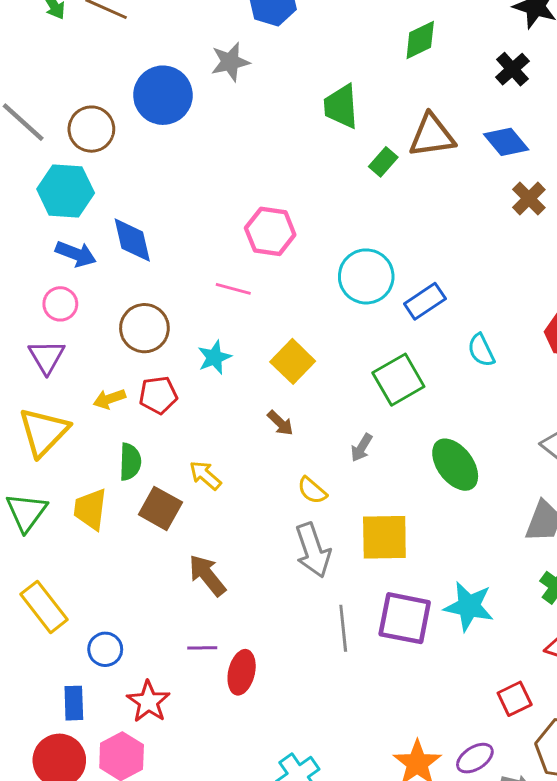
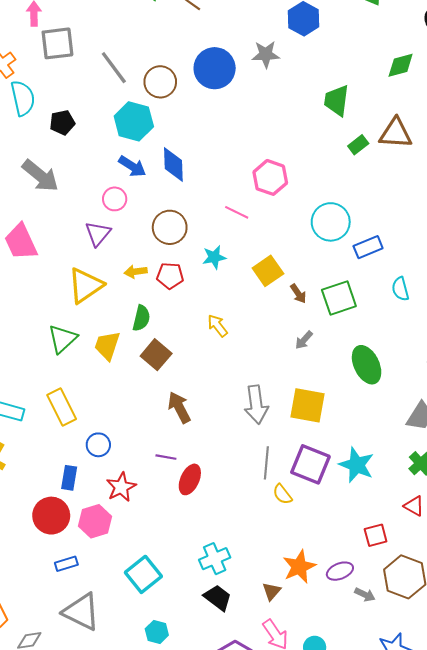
brown arrow: (280, 423) -> (298, 294), moved
yellow arrow: (205, 475) -> (218, 326), moved
yellow semicircle: (312, 490) -> (282, 494), moved

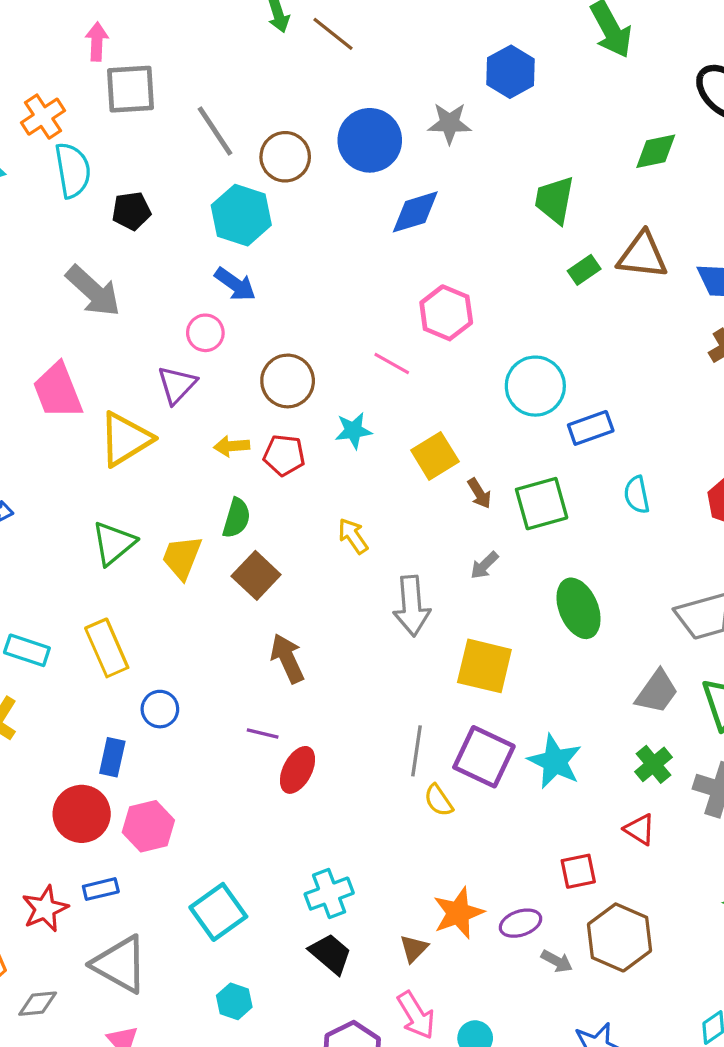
blue diamond: (173, 165) -> (415, 212), moved, turned 72
yellow triangle: (85, 285) -> (125, 439), moved
gray arrow: (256, 405) -> (412, 606), moved
red star: (121, 487) -> (45, 909), moved

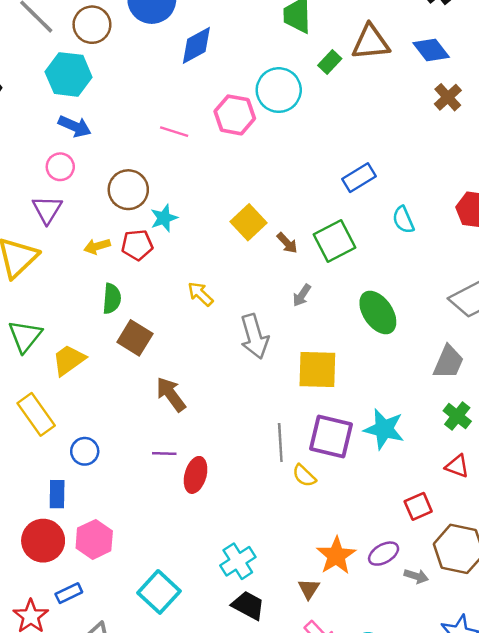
pink line: (392, 363) -> (174, 132), moved
cyan circle: (535, 386) -> (279, 90), moved
cyan star: (353, 431) -> (164, 218), moved
yellow trapezoid: (182, 557) -> (69, 360), moved, turned 45

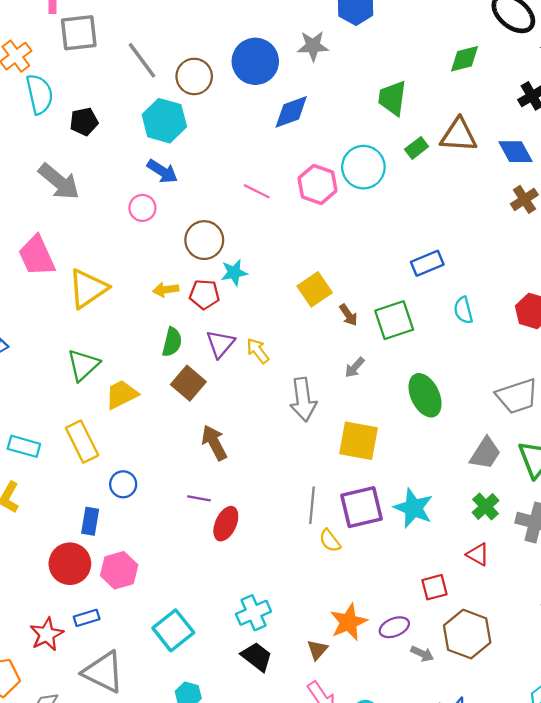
purple triangle: (47, 210) -> (220, 344), moved
purple square: (331, 437) -> (361, 507), turned -36

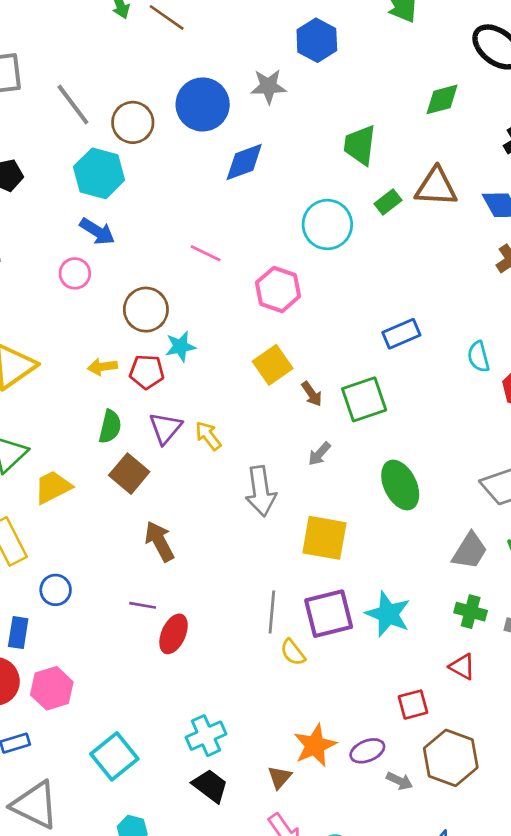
pink hexagon: (317, 184) -> (278, 289), moved
cyan semicircle: (463, 310) -> (479, 357), moved
green cross: (486, 506) -> (471, 612), turned -32

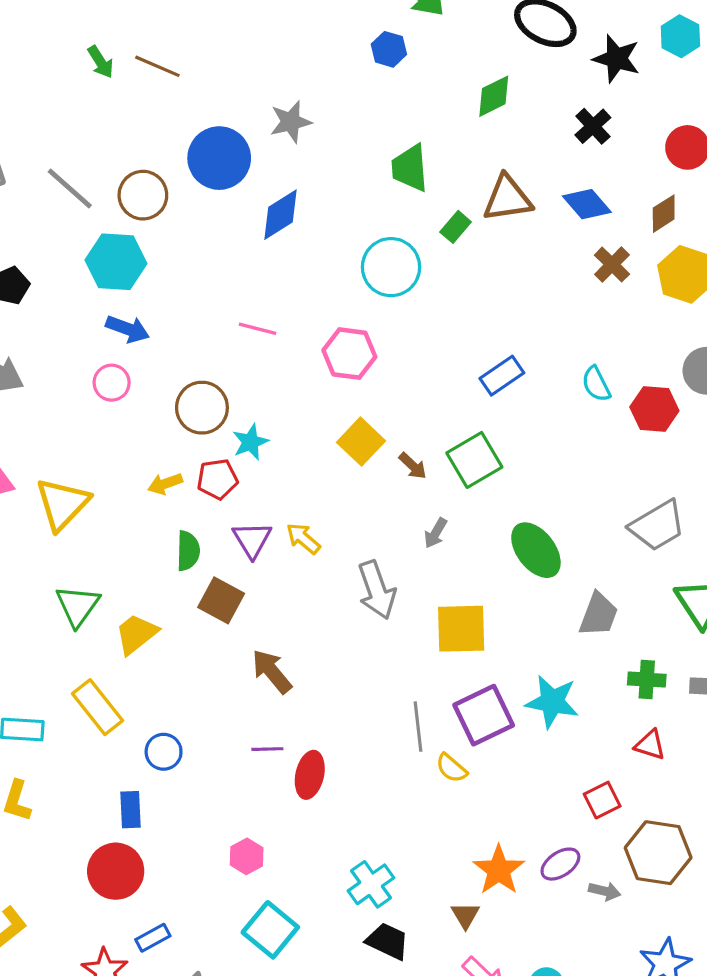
blue hexagon: (317, 40) -> (389, 49), moved, size x0.7
gray trapezoid: (470, 551) -> (599, 615), moved
pink hexagon: (52, 688) -> (247, 856), moved, size x0.7

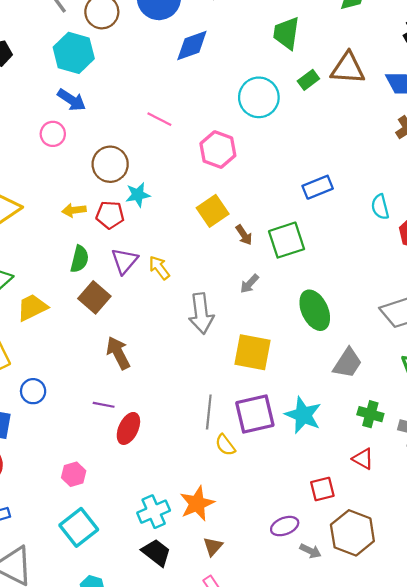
orange star: (499, 870) -> (197, 504), moved

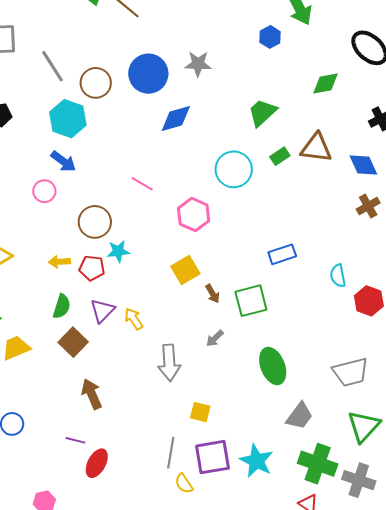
green trapezoid: (286, 33) -> (262, 113), turned 36
yellow square: (252, 352) -> (200, 412), moved, size x0.6
green cross: (370, 414) -> (318, 464), size x1.6

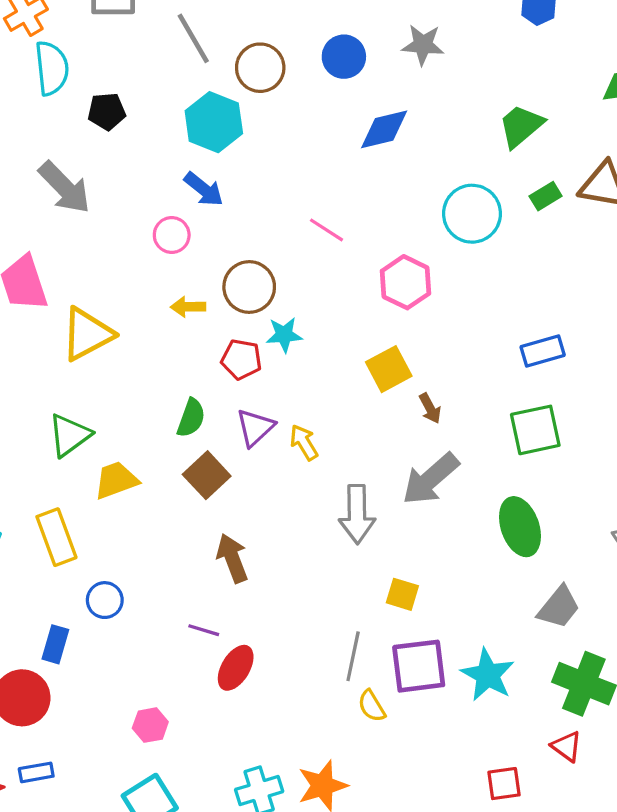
blue circle: (148, 74) -> (344, 57), size x0.7
yellow arrow: (59, 262) -> (188, 307), moved
green square: (251, 301) -> (535, 430), moved
gray arrow: (215, 338) -> (431, 479), size x2.0

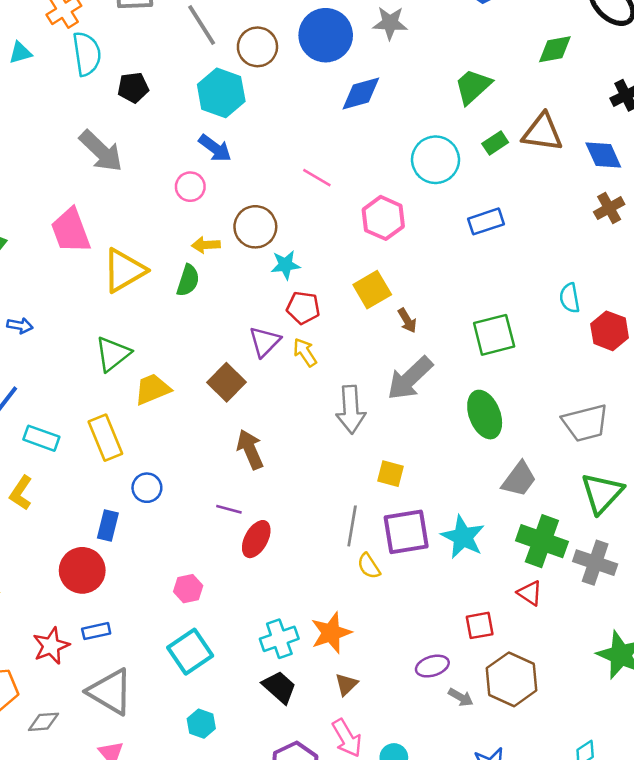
blue circle: (344, 57) -> (326, 35), size x1.5
blue rectangle: (543, 351) -> (486, 221), moved
red pentagon: (241, 359) -> (303, 308), moved
green semicircle: (191, 418) -> (188, 280), moved

